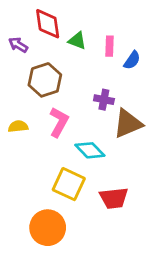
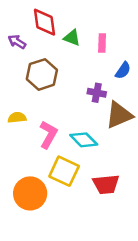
blue semicircle: (132, 60) -> (123, 70), moved
pink L-shape: (59, 122) -> (48, 135), moved
orange circle: (48, 228) -> (30, 193), moved

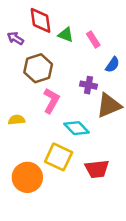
pink rectangle: (102, 43) -> (93, 40), turned -35
yellow semicircle: (17, 118) -> (17, 120), moved
pink L-shape: (48, 135) -> (51, 101), moved

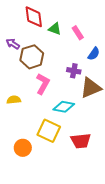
purple arrow: (15, 38) -> (13, 44), moved
cyan diamond: (77, 128) -> (64, 107), turned -35
orange circle: (27, 177) -> (23, 148), size x0.7

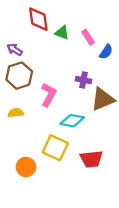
blue semicircle: (94, 54) -> (106, 52), moved
brown hexagon: (32, 57) -> (19, 76), moved

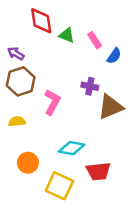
cyan diamond: (72, 121) -> (72, 148), moved
yellow square: (55, 148) -> (59, 186), moved
orange circle: (26, 167) -> (28, 163), moved

